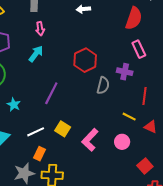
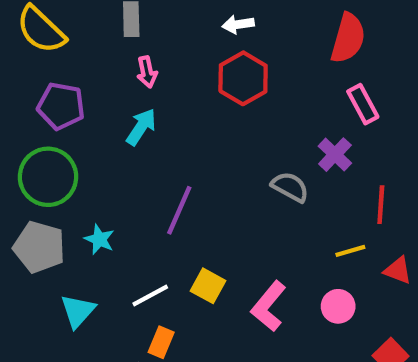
red hexagon: (85, 60) -> (243, 78), moved
purple cross: (125, 72) -> (335, 155), turned 35
gray semicircle: (103, 85) -> (290, 187), turned -72
yellow line: (129, 117) -> (350, 251), turned -40

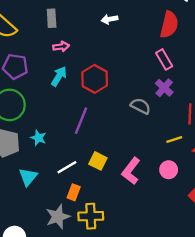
pink arrow: (147, 72) -> (61, 47), turned -84
red hexagon: (243, 78) -> (95, 79), moved
pink rectangle: (363, 104) -> (164, 59), moved

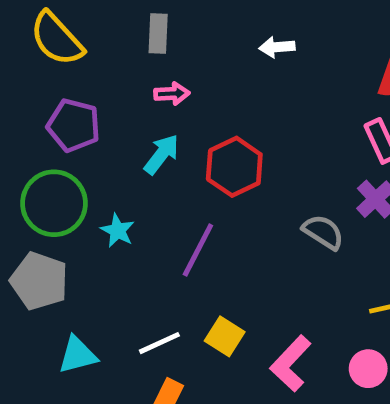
cyan star: (38, 138) -> (118, 231), moved
cyan triangle: (28, 177) -> (78, 355), turned 30

